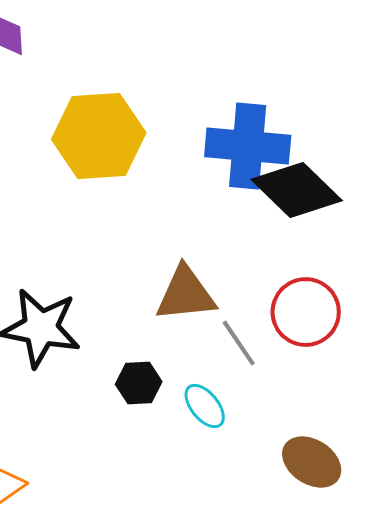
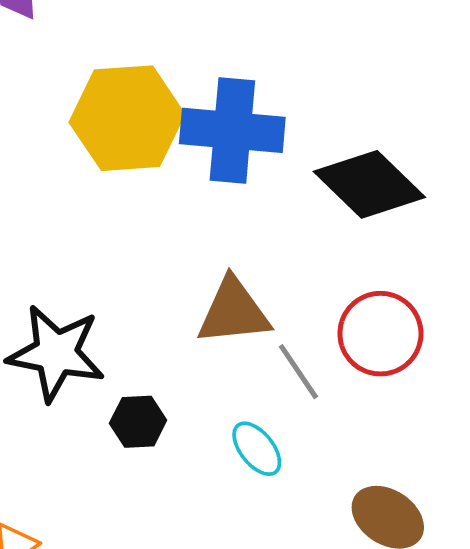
blue cross: (248, 146) -> (232, 130), moved
black hexagon: (139, 383) -> (138, 422), moved

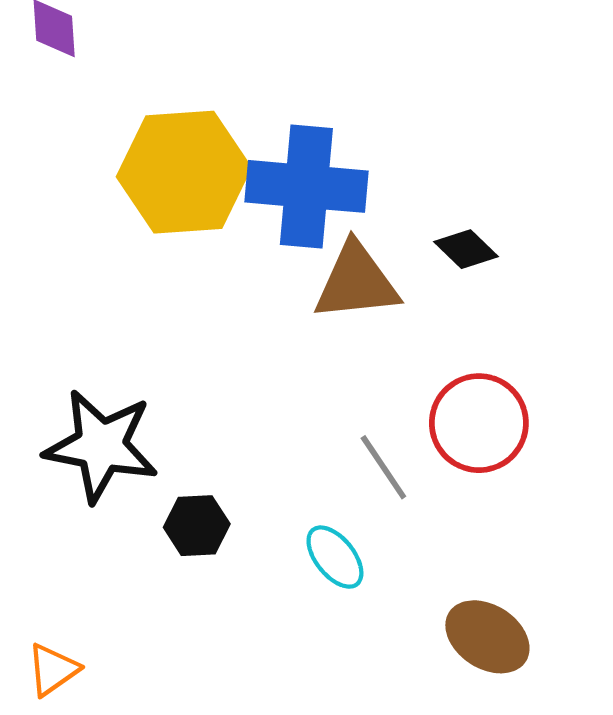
black diamond: (369, 184) -> (466, 249), size x0.5
brown triangle: (234, 312) -> (356, 282), moved

